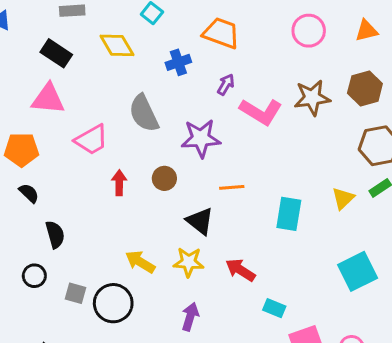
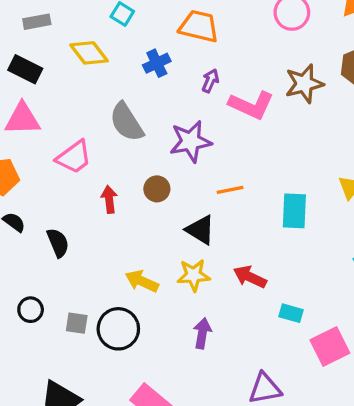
black semicircle: (55, 235) -> (58, 243), moved

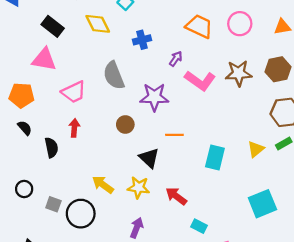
orange trapezoid: (199, 26) -> (199, 26), moved
red arrow: (109, 199) -> (74, 128), moved

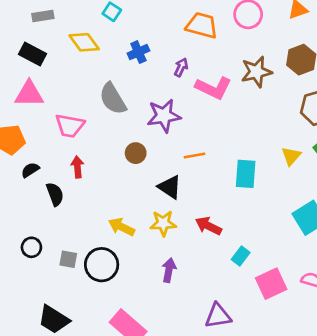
pink trapezoid: (74, 92) -> (70, 126), turned 45
black semicircle: (25, 128) -> (30, 170), moved, turned -70
cyan rectangle: (199, 226) -> (241, 256), turned -70

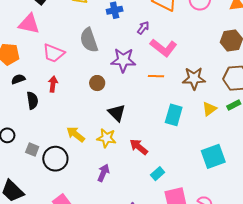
brown star: (256, 72) -> (194, 78), moved
orange line: (194, 155) -> (156, 76), moved

